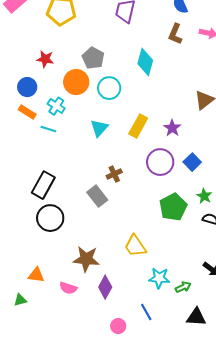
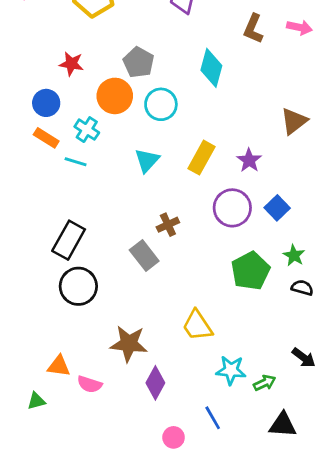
pink semicircle: (68, 288) -> (90, 384), moved

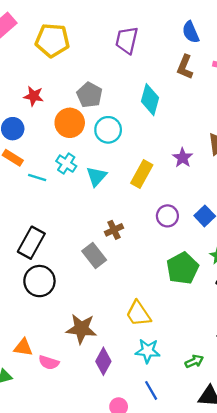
cyan cross: (87, 130) -> (66, 164), moved
purple star: (249, 160) -> (183, 158), moved
purple circle: (232, 208) -> (167, 216), size x0.7
cyan star: (231, 370) -> (148, 351), moved

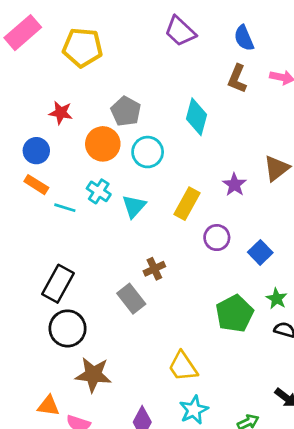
purple trapezoid: (127, 40) -> (180, 31), moved, turned -60
purple circle: (167, 216) -> (217, 238), moved
brown star: (81, 329) -> (93, 375), moved
cyan star: (148, 351) -> (194, 410), turned -30

